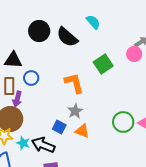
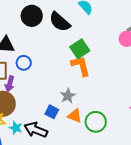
green square: (103, 64) -> (80, 49), moved
orange L-shape: (74, 83) -> (81, 66), moved
green circle: (123, 122) -> (96, 122), moved

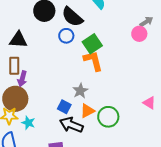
blue circle: (24, 63) -> (66, 36), moved
orange triangle: (75, 116) -> (87, 111), turned -49
black arrow: (36, 130) -> (71, 125), moved

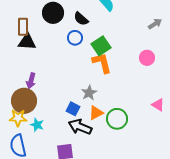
black semicircle: (72, 17) -> (81, 19), size x0.7
pink circle: (139, 34) -> (147, 58), moved
brown rectangle: (14, 66) -> (23, 27), moved

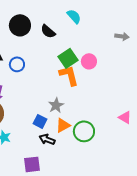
gray arrow: (155, 24) -> (122, 36), turned 40
blue circle: (75, 38) -> (17, 64), moved
pink circle: (147, 58) -> (89, 61), moved
black arrow: (80, 127) -> (47, 139), size x0.7

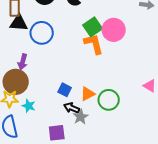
pink circle: (89, 61) -> (114, 30), size x1.5
blue circle: (17, 64) -> (42, 33), size x1.5
gray star: (56, 105) -> (81, 117), moved

